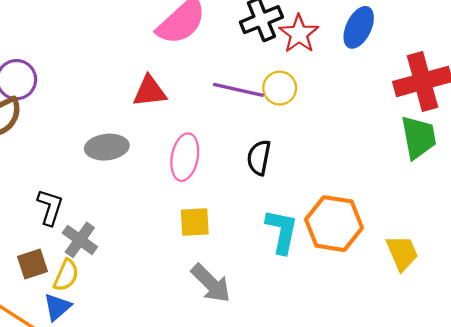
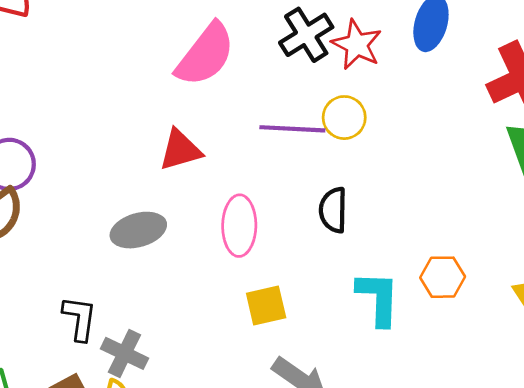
orange hexagon: (334, 224) -> (443, 277), size x0.6

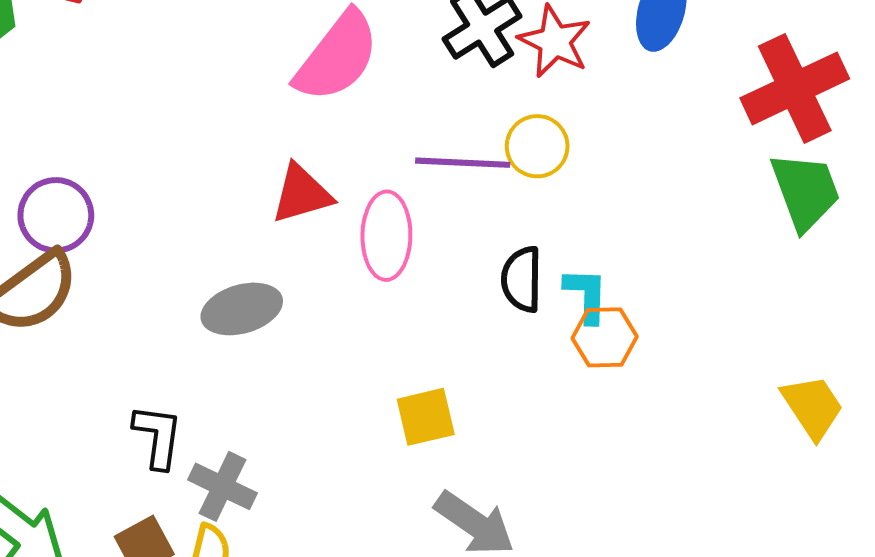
pink ellipse: (239, 226) -> (386, 236), moved
orange hexagon: (443, 277) -> (605, 337), moved
cyan L-shape: (378, 298) -> (586, 295), moved, size x0.7

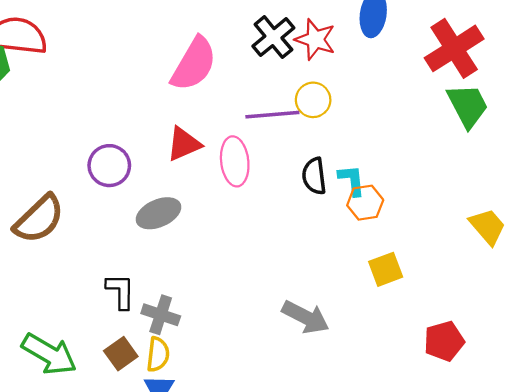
purple circle: (56, 215) -> (109, 166), moved
yellow square: (426, 417) -> (386, 269), moved

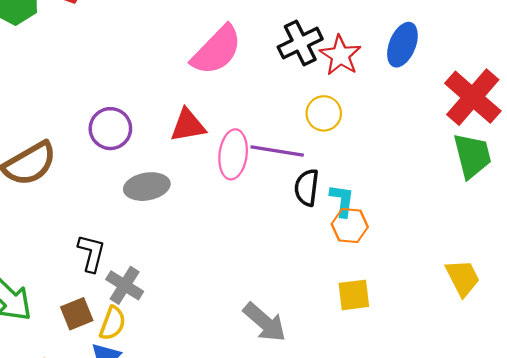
red cross: (454, 48) -> (473, 97), turned -30
purple line: (272, 115) -> (277, 151), moved

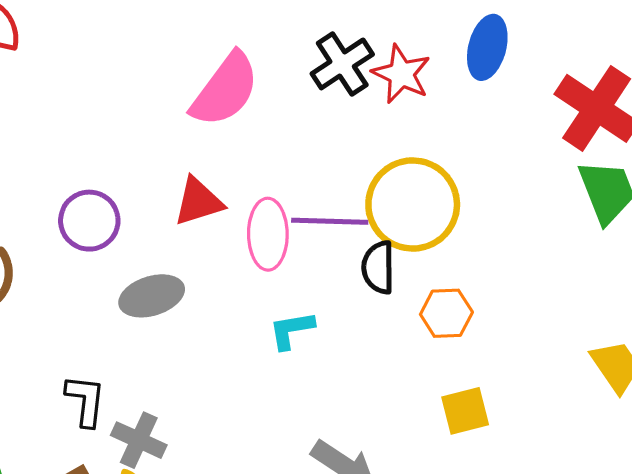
yellow circle: (324, 113) -> (413, 205), moved, size x1.8
cyan L-shape: (342, 201) -> (291, 330), moved, turned -100

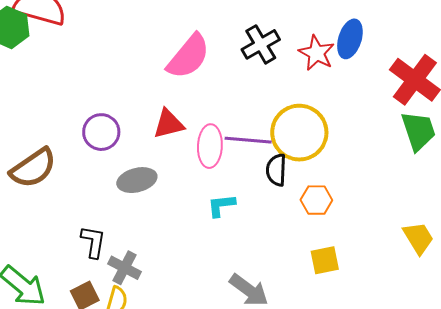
red star: (401, 74) -> (317, 53), moved

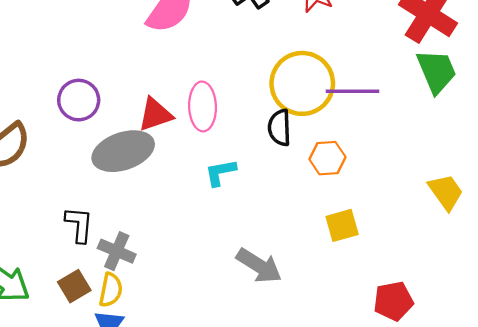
red triangle: (169, 124) -> (155, 114), moved
purple line: (248, 140) -> (352, 91), moved
gray ellipse: (137, 180) -> (123, 151), size x1.4

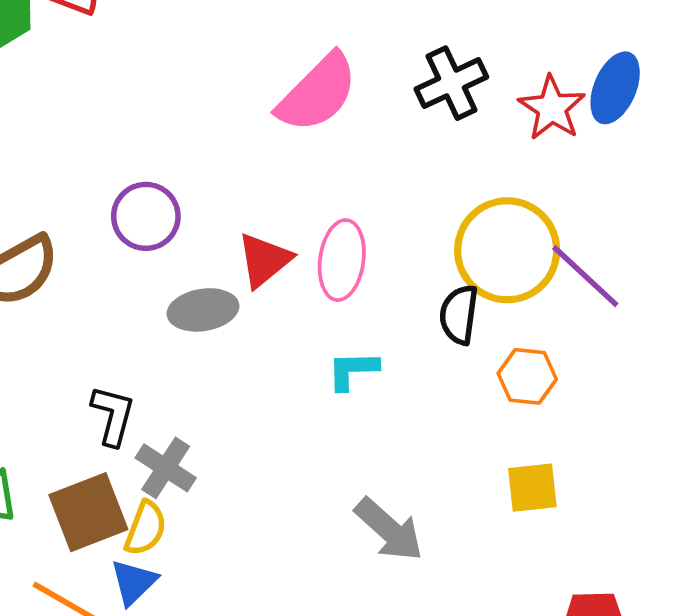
purple line: (352, 91) -> (585, 276), turned 33
red triangle: (155, 114) -> (264, 260), turned -30
gray ellipse: (123, 151) -> (203, 310), size x0.7
brown square: (74, 286) -> (88, 512), size x1.5

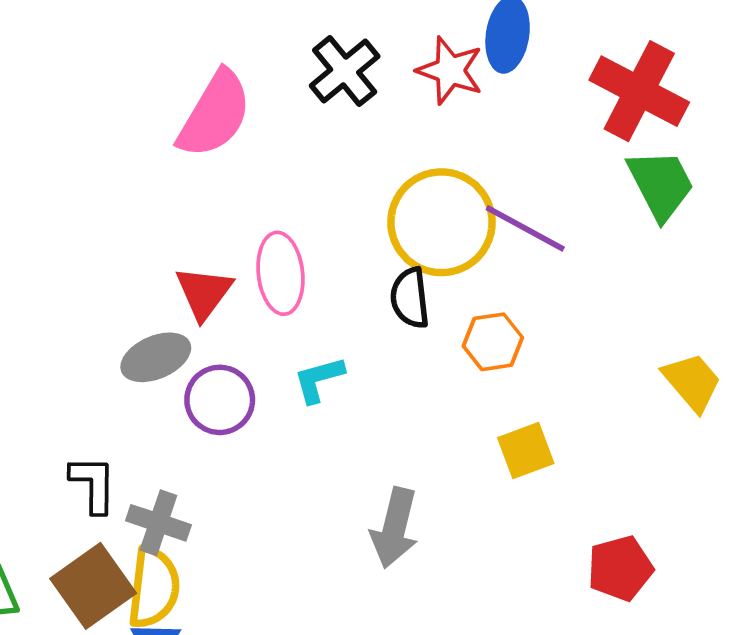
purple circle: (146, 216) -> (220, 400), moved
yellow semicircle: (146, 528) -> (154, 587), size x1.4
gray arrow: (389, 530) -> (395, 528), turned 76

